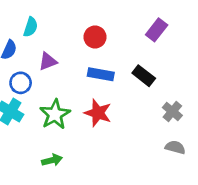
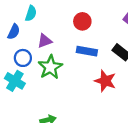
red star: (98, 113) -> (105, 81), moved
green star: (55, 114) -> (50, 67), moved

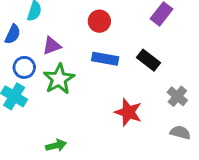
red star: (105, 81) -> (128, 112), moved

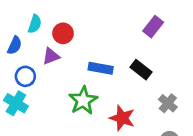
red circle: (99, 21) -> (63, 33), moved
green star: (59, 79) -> (83, 101), moved

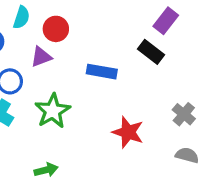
black rectangle: (141, 70) -> (151, 52), moved
green star: (83, 101) -> (53, 111), moved

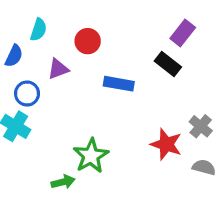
red circle: (56, 29) -> (88, 41), moved
green star: (53, 111) -> (91, 156), moved
red star: (128, 132) -> (166, 144), moved

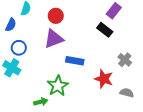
purple triangle: (58, 69) -> (54, 39), moved, size x1.5
blue rectangle: (119, 84) -> (75, 61), moved
gray cross: (201, 126) -> (125, 60), moved

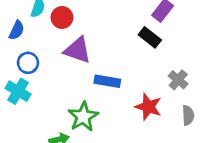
red circle: (56, 16) -> (62, 18), moved
purple triangle: (54, 39) -> (78, 50), turned 40
gray semicircle: (127, 93) -> (188, 115), moved, turned 72

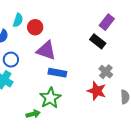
gray cross: (178, 80) -> (106, 72), moved
blue rectangle: (107, 81) -> (57, 73), moved

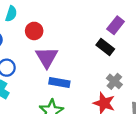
cyan semicircle: (18, 20) -> (11, 14), moved
purple triangle: (46, 50) -> (47, 57), turned 40

